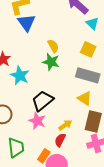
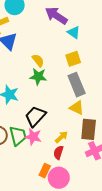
yellow square: (88, 49) -> (73, 59), turned -35
gray rectangle: (88, 75) -> (77, 85), turned 60
green trapezoid: (16, 148) -> (18, 136), moved

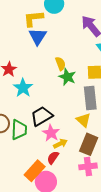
green star: (38, 77) -> (67, 77), moved
pink star: (33, 137) -> (51, 133), moved
orange rectangle: (45, 171) -> (35, 171), size x1.5

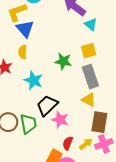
yellow semicircle: (60, 64) -> (23, 52), moved, turned -144
cyan star: (23, 88) -> (33, 80), moved
yellow arrow: (60, 144) -> (86, 144), moved

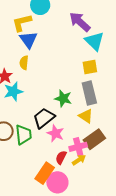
cyan triangle: (91, 24) -> (94, 41), size x1.5
green star: (63, 61) -> (63, 98), moved
cyan star: (33, 80) -> (13, 91), moved, turned 30
brown rectangle: (99, 122) -> (94, 139), turned 40
pink cross: (104, 144) -> (78, 147), moved

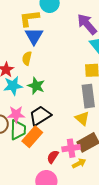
green star: (63, 98) -> (36, 86), moved
pink star: (55, 133) -> (16, 114), moved, turned -30
yellow arrow: (79, 160) -> (79, 163), moved
orange rectangle: (45, 173) -> (32, 137), moved

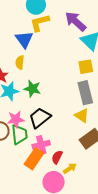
yellow L-shape: (29, 18) -> (40, 23), moved
orange rectangle: (32, 137) -> (34, 159), moved
pink cross: (71, 148) -> (41, 145), moved
yellow arrow: (79, 163) -> (70, 168), moved

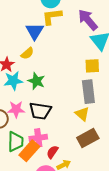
yellow semicircle: (20, 62) -> (27, 53), turned -144
black trapezoid: (40, 118) -> (40, 111), turned -140
green trapezoid: (19, 134) -> (16, 142), moved

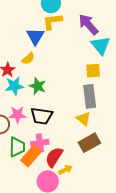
red semicircle: (52, 152) -> (54, 157), size x1.5

